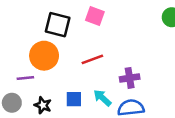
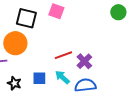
red line: (92, 59) -> (63, 55), moved
purple cross: (130, 78) -> (84, 61), turned -35

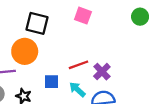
pink square: (56, 11) -> (83, 16), moved
blue square: (39, 78) -> (52, 82), moved

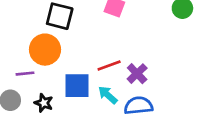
blue square: (52, 82) -> (77, 86), size x1.5

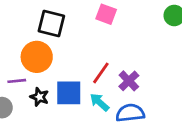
red line: (109, 66) -> (101, 73), turned -35
black star: (44, 103) -> (39, 97), moved

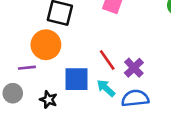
red line: (101, 73) -> (107, 60), turned -70
black star: (39, 97) -> (48, 100), moved

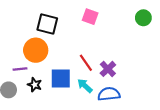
black star: (48, 100) -> (35, 85), moved

